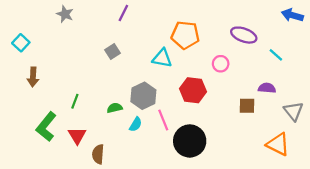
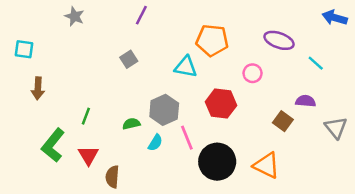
cyan square: (21, 43) -> (24, 49), turned -35
brown square: (247, 106) -> (283, 121), turned 35
orange triangle: (278, 144) -> (266, 165), moved

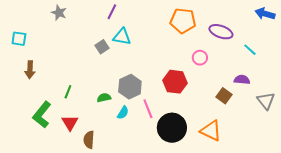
orange pentagon: (212, 40) -> (183, 21), moved
cyan triangle: (186, 67) -> (122, 37), moved

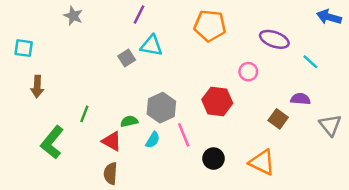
orange pentagon: (183, 21) -> (210, 26), moved
red triangle: (70, 123) -> (112, 141), moved, turned -30
black circle: (172, 128) -> (214, 159), size x0.6

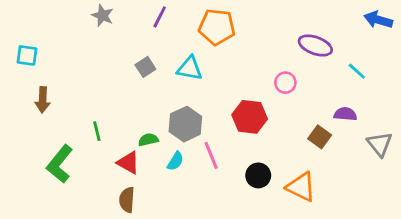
gray star: (73, 16) -> (103, 16), moved
orange pentagon: (210, 26) -> (217, 27), moved
cyan triangle: (151, 46) -> (190, 68), moved
green line: (84, 114) -> (97, 131), turned -35
black circle: (214, 159) -> (258, 175), moved

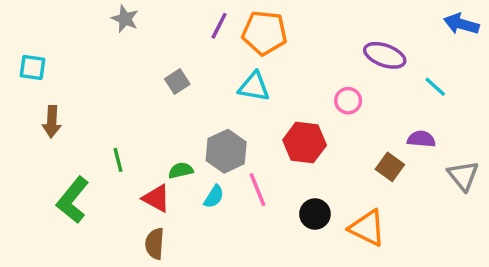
purple line: (160, 17) -> (219, 26), moved
cyan triangle: (190, 68) -> (254, 87), moved

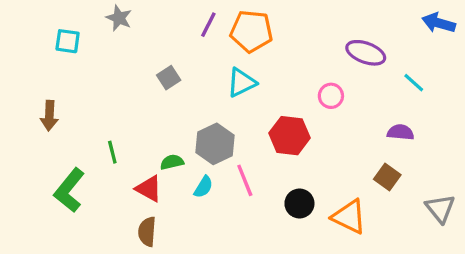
cyan square: (33, 68) -> (68, 41), moved
cyan triangle: (254, 87) -> (241, 83), turned -36
brown square: (390, 167) -> (387, 177), moved
gray triangle: (463, 176) -> (440, 208), moved

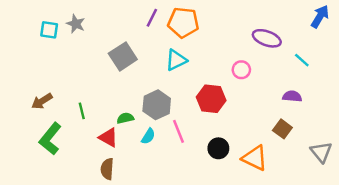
gray star: (119, 18) -> (76, 24), moved
blue arrow: (439, 23) -> (320, 17), turned 105
gray square: (169, 78) -> (123, 56), size x1.6
brown arrow: (49, 116) -> (42, 101), moved, turned 55

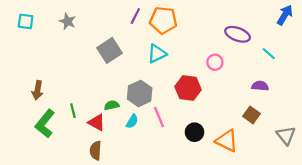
cyan square: (49, 30) -> (26, 21), moved
brown arrow: (42, 101) -> (37, 90), turned -48
green line: (82, 111) -> (73, 111), moved

